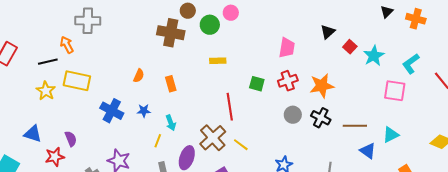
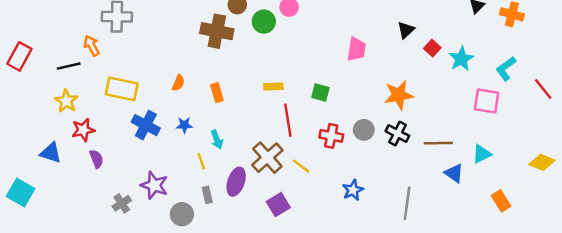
yellow rectangle: (218, 61) -> (273, 87), moved
yellow rectangle: (77, 81) -> (122, 89), moved
red cross: (288, 81) -> (331, 136), moved, turned 30
yellow line: (158, 141) -> (201, 161), turned -40
red star: (55, 157) -> (83, 130), moved

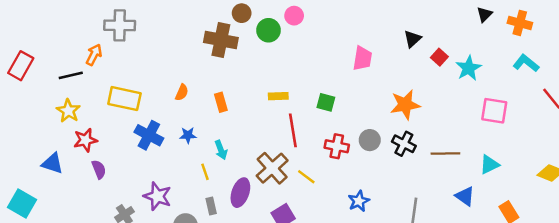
orange arrow: (92, 46) -> (94, 55), turned 55
cyan L-shape: (506, 68) -> (526, 63), moved, turned 75
blue triangle: (454, 173) -> (465, 196), moved

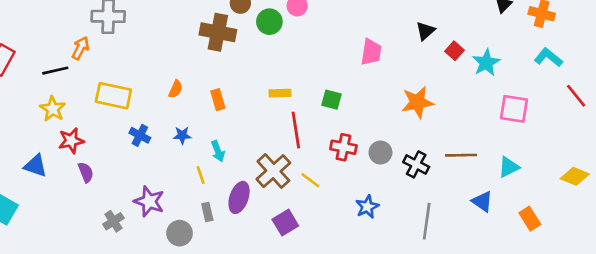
blue cross: (149, 135) -> (140, 135), size x0.7
gray circle: (370, 140) -> (380, 153), moved
black cross: (404, 144) -> (416, 164), moved

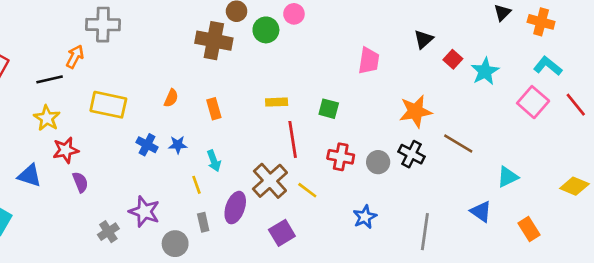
pink square: (514, 109) -> (533, 102), moved, turned 32
blue cross: (140, 135) -> (147, 145), moved
brown line: (461, 155) -> (458, 143), moved, turned 32
black cross: (416, 164) -> (412, 154), moved

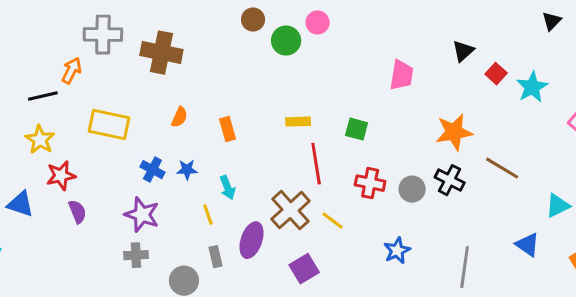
brown cross: (214, 41) -> (161, 53), moved
purple star: (144, 212) -> (142, 215), moved
gray cross: (108, 232) -> (136, 255), moved, turned 30

